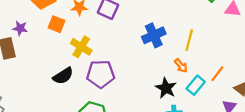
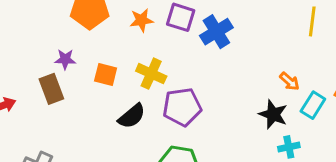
orange square: (56, 24) -> (106, 74), moved
blue cross: (154, 35) -> (216, 32), moved
yellow line: (189, 40) -> (312, 21), moved

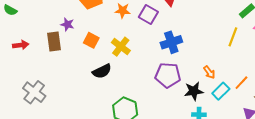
blue cross: (216, 32) -> (171, 42), moved
purple pentagon: (182, 107) -> (168, 75), moved
black star: (273, 114) -> (194, 91), turned 30

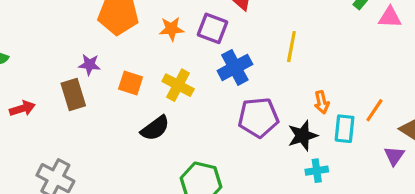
yellow line: (233, 37) -> (291, 47), moved
blue cross: (171, 42) -> (235, 67), moved
orange arrow: (209, 72) -> (322, 102), turned 32
cyan rectangle: (221, 91) -> (345, 129), turned -30

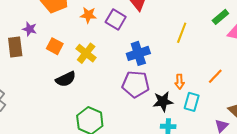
yellow line: (291, 47) -> (182, 33), moved
blue cross: (235, 67) -> (138, 53), moved
orange line: (374, 110) -> (215, 76), moved

